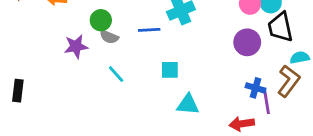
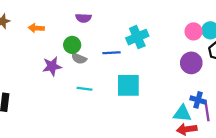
cyan square: (170, 70) -> (128, 85), size x1.6
cyan line: (116, 74) -> (85, 89), turned -40
cyan triangle: (188, 104) -> (182, 113), moved

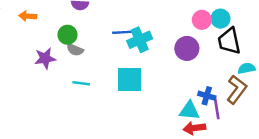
cyan cross: (137, 37) -> (140, 40), moved
blue line: (111, 53) -> (122, 32), moved
purple circle: (191, 63) -> (187, 48), moved

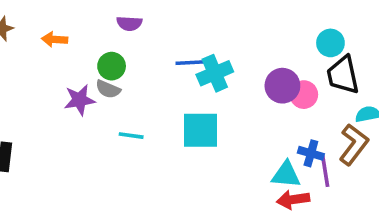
pink circle: (202, 20) -> (304, 95), moved
gray semicircle: (75, 50) -> (108, 89), moved

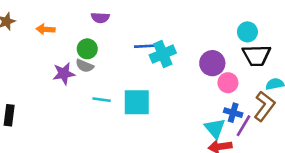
black trapezoid: (343, 75) -> (257, 55), turned -80
pink circle: (304, 95) -> (228, 83), moved
cyan square: (201, 130) -> (137, 102), moved
purple line: (325, 171) -> (244, 126), turned 40
cyan triangle: (286, 175) -> (215, 128), turned 45

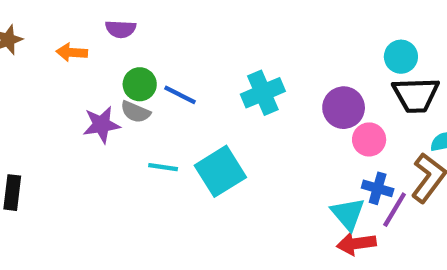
purple semicircle: (100, 18) -> (121, 29), moved
blue line: (145, 46) -> (180, 95), moved, turned 30
cyan square: (137, 102) -> (220, 171), turned -32

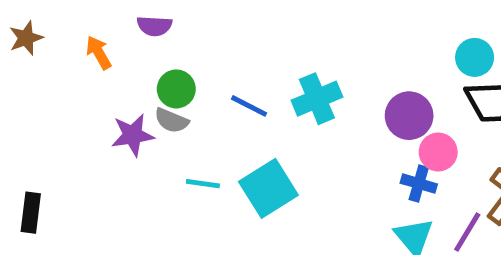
orange arrow: (72, 52) -> (99, 53), turned 56
blue line: (180, 95) -> (249, 106), moved
blue cross: (378, 188) -> (419, 184), moved

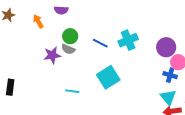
cyan line: (203, 184) -> (72, 91), moved

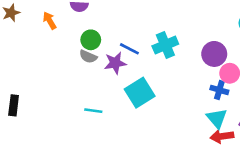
purple star: (52, 55) -> (115, 63), moved

